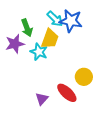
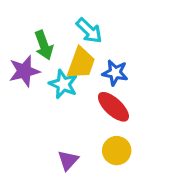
blue star: (71, 21) -> (115, 73), moved, size x0.7
yellow circle: (84, 77) -> (117, 151), moved
red ellipse: (67, 93) -> (113, 107), moved

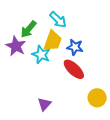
green arrow: (44, 45) -> (28, 29), turned 60
purple star: (24, 71) -> (16, 46), turned -30
yellow circle: (117, 151) -> (97, 98), moved

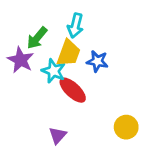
cyan arrow: (58, 20) -> (75, 26), turned 60
red ellipse: (74, 69) -> (73, 90), moved

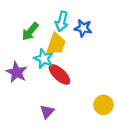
purple star: (21, 60) -> (17, 72), moved
blue star: (97, 61) -> (83, 28), moved

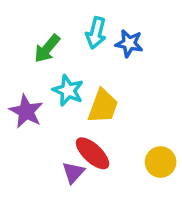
yellow trapezoid: (56, 44) -> (103, 106), moved
red ellipse: (59, 74) -> (93, 153), moved

